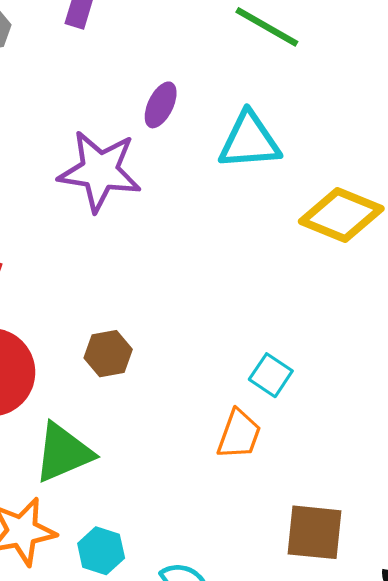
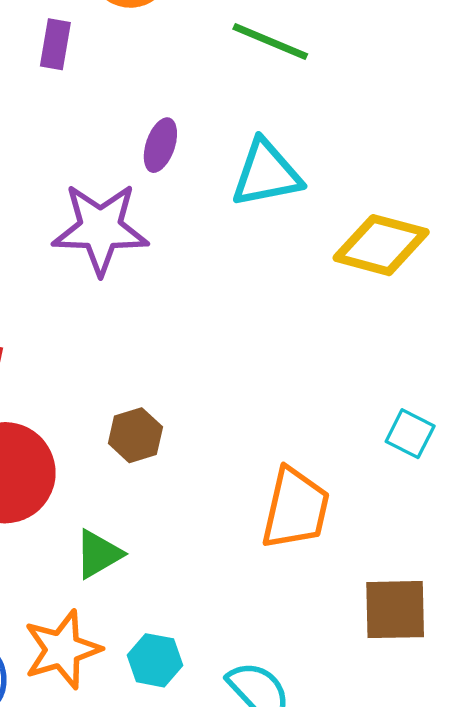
cyan square: (271, 375) -> (410, 434), moved
orange trapezoid: (239, 434) -> (295, 509), size x1.4
green triangle: (63, 453) -> (98, 554), size x0.7

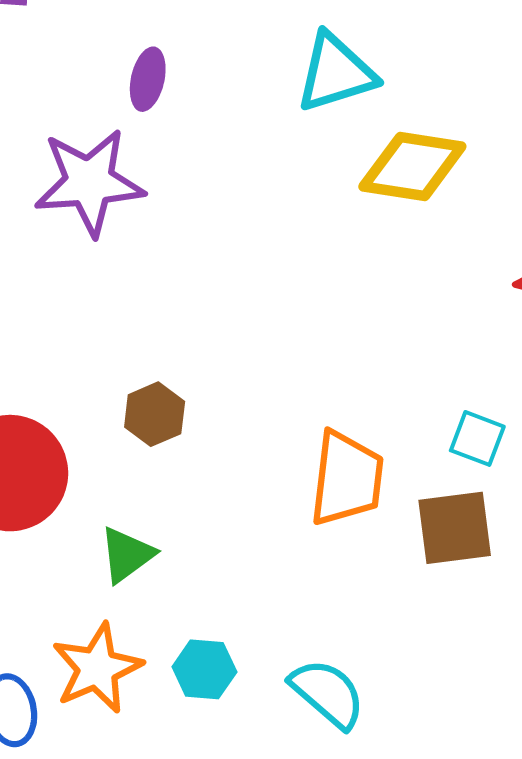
cyan triangle: (266, 174) -> (336, 73), moved
cyan square: (410, 434) -> (477, 438), moved
brown square: (395, 610) -> (455, 528), moved

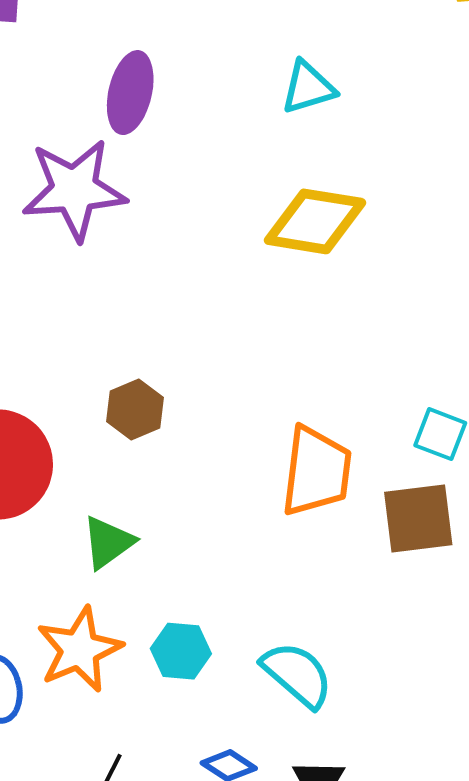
cyan triangle: (336, 73) -> (308, 87), size x0.7
purple ellipse: (148, 79) -> (130, 93), size x1.4
yellow diamond: (412, 167) -> (315, 221), moved

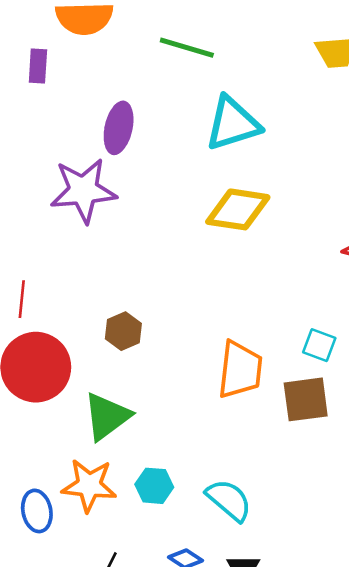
cyan triangle: (308, 87) -> (233, 124), size x1.6
green triangle: (108, 542) -> (107, 416), size x1.4
orange star: (79, 650) -> (89, 485), turned 30

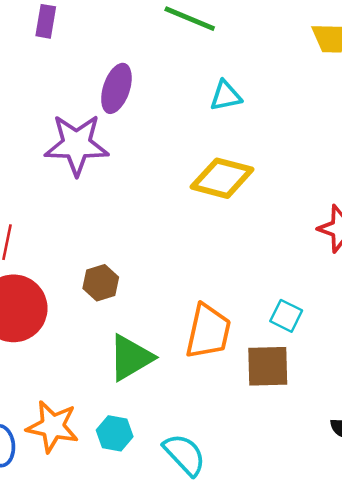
cyan triangle: (233, 124) -> (226, 96), size x0.6
green triangle: (107, 416) -> (131, 358), moved

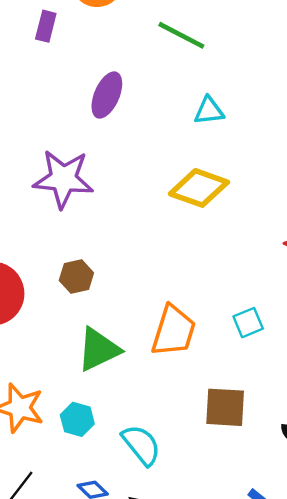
purple star: (77, 145) -> (63, 179), moved
cyan square: (286, 316) -> (248, 323), turned 36
brown square: (268, 366) -> (225, 407), moved

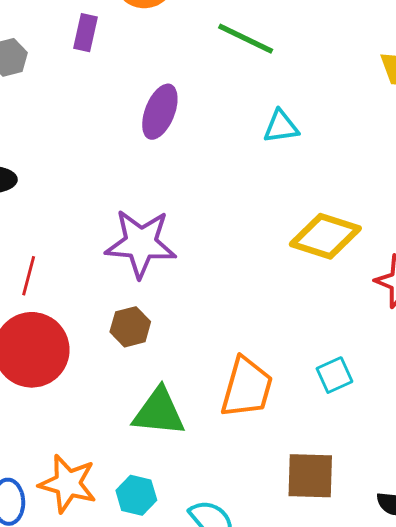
purple star: (63, 179) -> (141, 243), moved
yellow diamond: (199, 188) -> (325, 236), moved
green triangle: (98, 349) -> (159, 412), turned 33

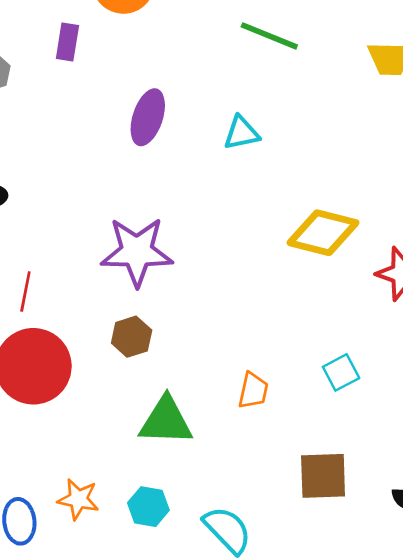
green line: (246, 39) -> (269, 36), moved
cyan triangle: (281, 127) -> (241, 133), moved
orange trapezoid: (247, 387) -> (253, 391), size x0.6
orange star: (68, 484) -> (78, 499), size x0.7

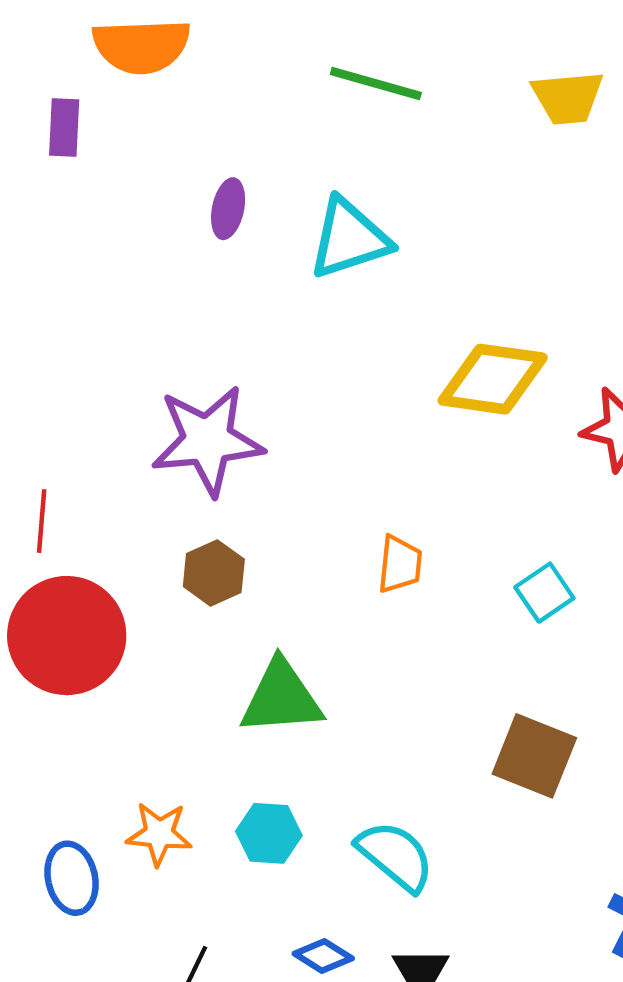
purple ellipse: (148, 117) -> (228, 209), moved, size x0.7
cyan triangle: (241, 133) -> (349, 239), size x1.5
orange trapezoid: (253, 391) -> (400, 564), moved
brown square: (323, 476) -> (534, 756), turned 30

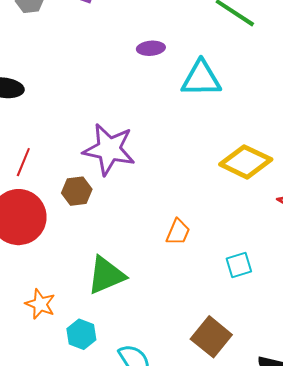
purple ellipse: (228, 209) -> (151, 48), turned 56
brown hexagon: (214, 573) -> (77, 191), moved
green triangle: (281, 698) -> (106, 275), turned -36
orange star: (159, 834) -> (40, 304), moved

